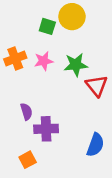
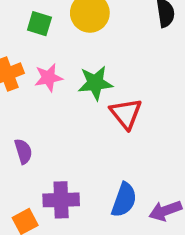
green square: (47, 26) -> (39, 24), moved
purple cross: (46, 129) -> (61, 200), moved

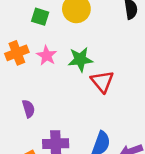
pink star: (48, 78) -> (47, 56), turned -30

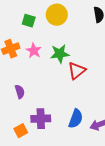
red triangle: (102, 81) -> (77, 71), turned 30

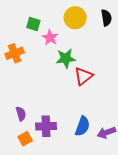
yellow circle: (57, 15) -> (75, 18), moved
pink star: (34, 51) -> (50, 38), moved
purple semicircle: (20, 92) -> (21, 114), moved

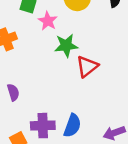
purple semicircle: (21, 114) -> (13, 92), moved
blue semicircle: (82, 126) -> (72, 126), moved

